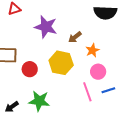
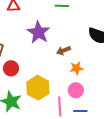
yellow hexagon: (61, 63) -> (38, 88), moved

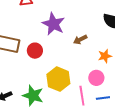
red circle: (11, 68) -> (35, 51), moved
orange star: (76, 68) -> (105, 56), moved

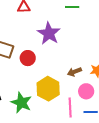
brown arrow: (80, 40) -> (74, 72), moved

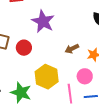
brown arrow: (74, 72) -> (72, 49), moved

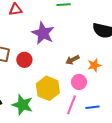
pink circle: (85, 76) -> (79, 82), moved
pink line: (70, 94) -> (71, 105), turned 30

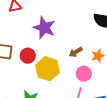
yellow hexagon: (48, 88) -> (47, 69), moved

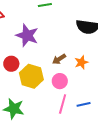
pink circle: (84, 74) -> (60, 81), moved

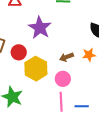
orange star: (81, 62) -> (89, 55), moved
pink line: (63, 104) -> (61, 102), turned -30

